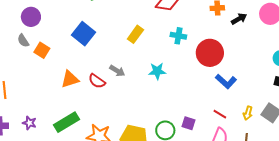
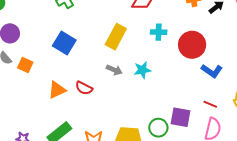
yellow rectangle: (135, 34) -> (116, 37), size x1.4
gray arrow: (117, 71) -> (114, 70), moved
purple square: (189, 123) -> (180, 117), size x1.5

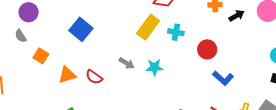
yellow rectangle: (116, 37) -> (148, 27), moved
red circle: (192, 45) -> (207, 49), size x0.7
orange square: (25, 65) -> (41, 56), moved

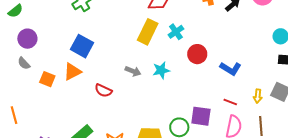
cyan cross: (176, 32) -> (176, 32), turned -35
red circle: (207, 49) -> (197, 54), moved
orange triangle: (67, 75) -> (72, 72), moved

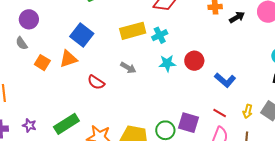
yellow rectangle: (148, 32) -> (133, 31), moved, turned 40
cyan cross: (176, 32) -> (160, 35), moved
cyan star: (161, 70) -> (167, 63), moved

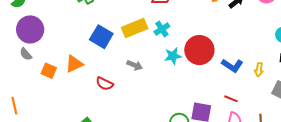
purple circle: (29, 19) -> (30, 29), size x1.4
blue square: (82, 35) -> (101, 37), moved
red circle: (194, 61) -> (199, 50), size x1.5
yellow arrow: (248, 111) -> (259, 70), moved

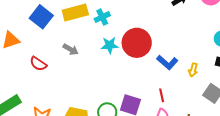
red line: (231, 99) -> (162, 95), turned 48

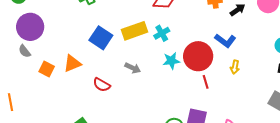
blue L-shape: (167, 62) -> (225, 41), moved
yellow arrow: (193, 70) -> (235, 67), moved
red line: (162, 95) -> (206, 82), moved

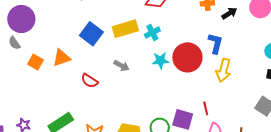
blue L-shape: (225, 41) -> (215, 43), turned -115
yellow arrow: (235, 67) -> (224, 70), size x1.6
red line: (206, 82) -> (206, 108), moved

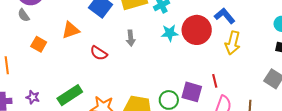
blue L-shape: (215, 43) -> (225, 16), turned -55
orange square: (35, 62) -> (39, 44), moved
gray arrow: (121, 66) -> (131, 38), turned 56

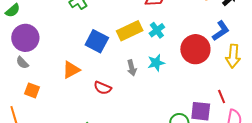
blue L-shape: (225, 16) -> (221, 31), turned 105
cyan star: (170, 33) -> (156, 63), moved
orange square: (39, 44) -> (32, 90), moved

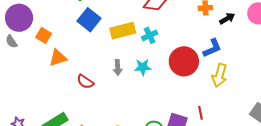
blue square: (97, 41) -> (89, 20), moved
orange square: (32, 90) -> (44, 35), moved

